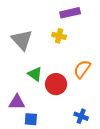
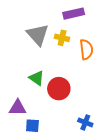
gray triangle: (22, 40) -> (38, 35), moved
orange semicircle: (82, 69) -> (86, 49), moved, turned 138

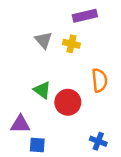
gray triangle: (38, 35) -> (43, 40), size x0.7
orange semicircle: (86, 49) -> (99, 80), moved

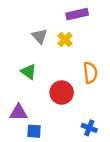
yellow cross: (71, 44) -> (65, 40), turned 32
green triangle: (42, 90) -> (28, 72), moved

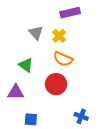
orange semicircle: (90, 73) -> (63, 59), moved, turned 120
purple triangle: (19, 112) -> (16, 92), moved

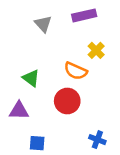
gray triangle: (36, 33) -> (43, 24), moved
yellow cross: (59, 36) -> (96, 50), moved

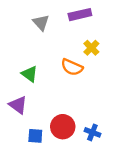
red circle: (67, 101) -> (63, 127), moved
purple triangle: (19, 111) -> (18, 105), turned 36

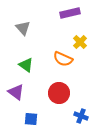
gray triangle: (41, 23) -> (23, 28), moved
red circle: (63, 127) -> (59, 93), moved

